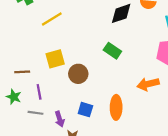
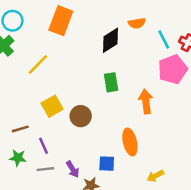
green rectangle: (112, 51) -> (111, 82), turned 60
orange arrow: (148, 84) -> (146, 101), moved, turned 110
blue square: (85, 110) -> (107, 164), moved

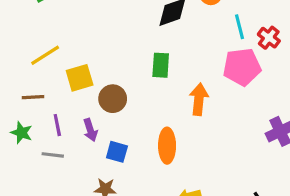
yellow line: (38, 65) -> (45, 55), moved
blue square: (107, 164) -> (117, 152), moved
purple arrow: (73, 169) -> (90, 130), moved

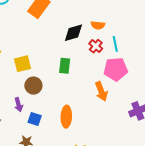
red cross: (269, 38) -> (96, 46), moved
yellow square: (80, 78) -> (22, 64), moved
orange arrow: (199, 99) -> (101, 91), moved, turned 150

